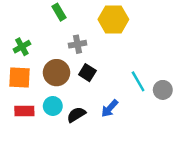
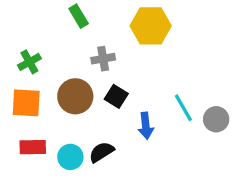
cyan circle: (53, 106) -> (70, 157), moved
blue arrow: (110, 108) -> (146, 126), moved, turned -48

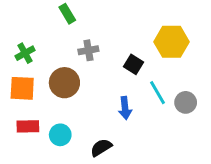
yellow hexagon: (151, 26) -> (172, 42), moved
black square: (116, 96) -> (133, 64), moved
black semicircle: (101, 152) -> (101, 148), moved

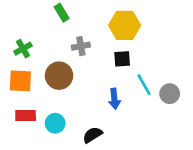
yellow hexagon: (172, 42) -> (125, 25), moved
black square: (133, 64) -> (122, 59), turned -36

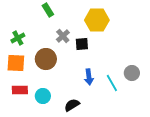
gray cross: (81, 46) -> (63, 36), turned -32
black square: (122, 59) -> (82, 44), moved
cyan line: (144, 85) -> (112, 83), moved

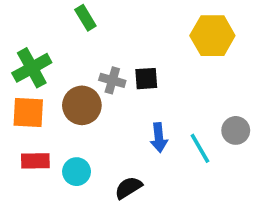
yellow hexagon: (97, 20) -> (212, 36), moved
gray cross: (63, 36) -> (112, 80), moved, turned -32
green cross: (18, 38) -> (32, 68), size x1.5

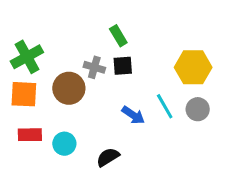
green rectangle: (85, 18) -> (118, 36), moved
yellow hexagon: (212, 36) -> (193, 67), moved
blue arrow: (159, 138) -> (133, 115), turned -50
cyan line: (200, 148) -> (165, 106), moved

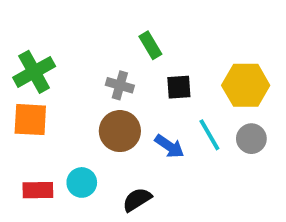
black square: (123, 66) -> (179, 87), moved
brown circle: (69, 88) -> (120, 131), moved
red rectangle: (30, 135) -> (38, 190), moved

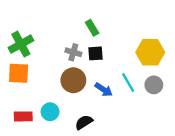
black square: (179, 87) -> (96, 53), moved

